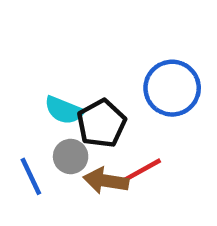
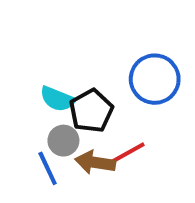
blue line: (31, 176) -> (48, 168), moved

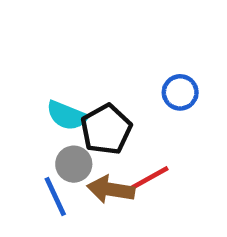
blue circle: (155, 79) -> (180, 92), size x0.6

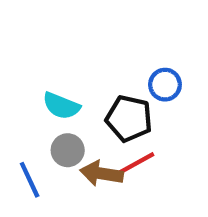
black pentagon: (106, 129) -> (129, 118), moved, turned -30
blue line: (55, 196) -> (30, 180), moved

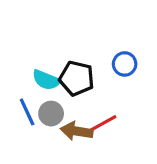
black pentagon: (129, 118) -> (77, 78), moved
blue line: (30, 180) -> (27, 112), moved

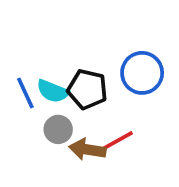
blue circle: (125, 64) -> (142, 73), size x1.5
blue line: (27, 112) -> (25, 93), moved

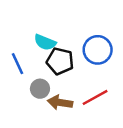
cyan semicircle: (53, 91) -> (45, 42), moved
red line: (115, 142) -> (95, 97), moved

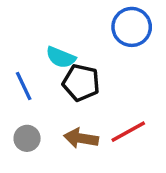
blue circle: (98, 50) -> (132, 27), moved
gray circle: (40, 89) -> (27, 138), moved

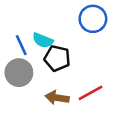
blue line: (24, 86) -> (21, 45), moved
gray circle: (27, 138) -> (19, 73), moved, size x1.5

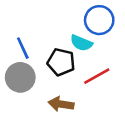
cyan semicircle: (43, 40) -> (81, 43), moved
red line: (91, 93) -> (97, 76), moved

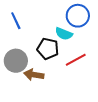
blue line: (23, 48) -> (16, 21), moved
brown arrow: (61, 104) -> (34, 75), moved

